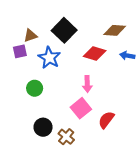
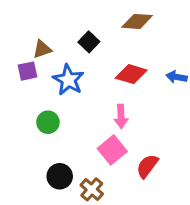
black square: (64, 30) -> (89, 42), size x0.6
brown diamond: (115, 30) -> (137, 21), moved

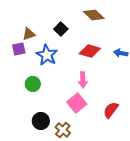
brown diamond: (137, 21) -> (94, 15), turned 40
red semicircle: (147, 166) -> (111, 110), moved

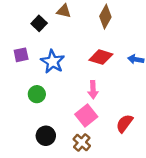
brown diamond: (94, 15) -> (105, 17), turned 75
black square: (61, 29) -> (39, 23), moved
brown triangle: (29, 34) -> (64, 11), moved, turned 32
brown cross: (63, 130) -> (82, 142), moved

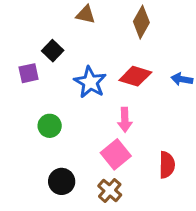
black square: (39, 23) -> (53, 51), moved
blue star: (53, 62) -> (90, 82), moved
red semicircle: (124, 123) -> (167, 165), turned 144

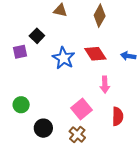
red diamond: (135, 76) -> (95, 54), turned 40
pink arrow: (125, 120) -> (105, 85), moved
green circle: (50, 126) -> (21, 105), moved

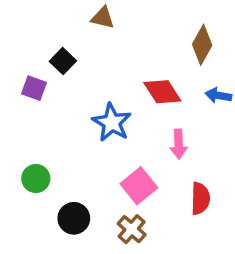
brown diamond: (100, 16) -> (202, 45), moved
purple square: (20, 52) -> (34, 88), turned 32
blue star: (63, 58) -> (112, 122), moved

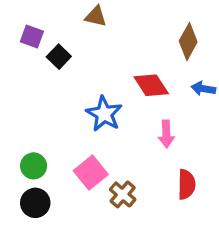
purple square: (34, 88) -> (32, 37), moved
pink square: (139, 186) -> (91, 173), moved
black circle: (74, 218) -> (35, 203), moved
brown cross: (132, 229) -> (123, 194), moved

